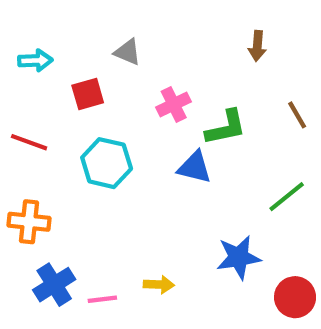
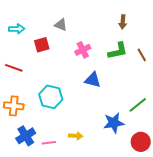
green L-shape: (226, 128) -> (118, 51), moved
cyan hexagon: (107, 163) -> (51, 97), moved
green line: (287, 197) -> (138, 105), moved

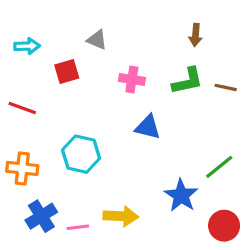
pink cross: (83, 50) -> (132, 79), turned 35
brown line: (142, 55) -> (226, 87), turned -48
blue star: (114, 123) -> (181, 195), turned -30
yellow arrow: (76, 136) -> (121, 216), size x1.5

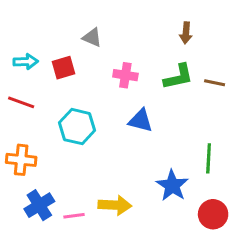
cyan arrow: (27, 46) -> (26, 62), moved
cyan hexagon: (81, 154) -> (77, 127), moved
green line: (219, 167) -> (209, 158), turned -48

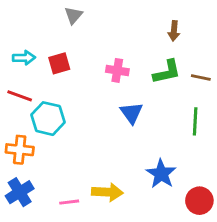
gray triangle: (92, 37) -> (73, 15), moved, turned 48
blue triangle: (141, 121) -> (131, 113), turned 40
cyan hexagon: (77, 127) -> (48, 119), moved
green line: (209, 158) -> (195, 121), moved
blue cross: (39, 205) -> (20, 192), moved

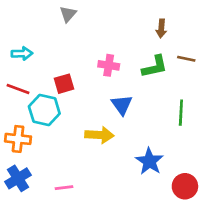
red square: (59, 63) -> (64, 84), moved
brown line: (201, 78) -> (186, 59), moved
yellow arrow: (107, 192) -> (99, 135), moved

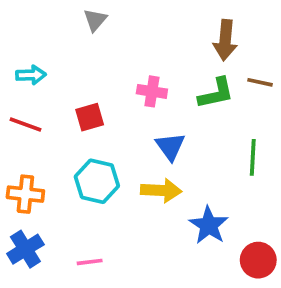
brown arrow: (161, 29) -> (225, 40), size x1.5
cyan hexagon: (44, 110) -> (97, 181), moved
yellow arrow: (99, 135) -> (161, 190), moved

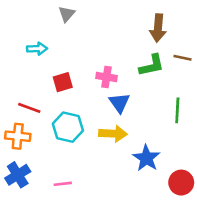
cyan arrow: (31, 75) -> (37, 49), moved
pink cross: (152, 91) -> (107, 77), moved
red line: (25, 124) -> (29, 108), moved

